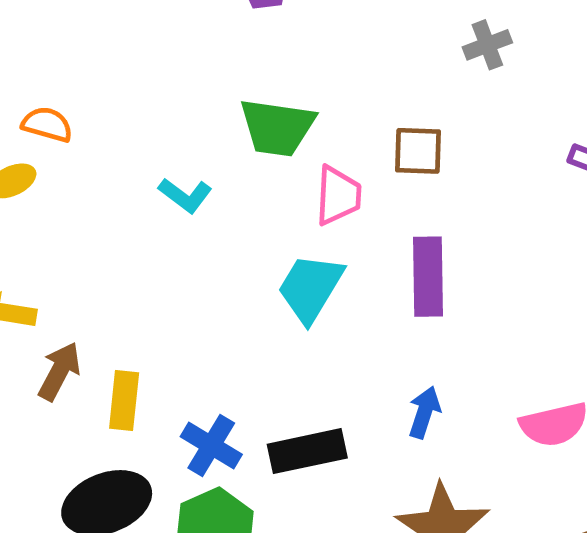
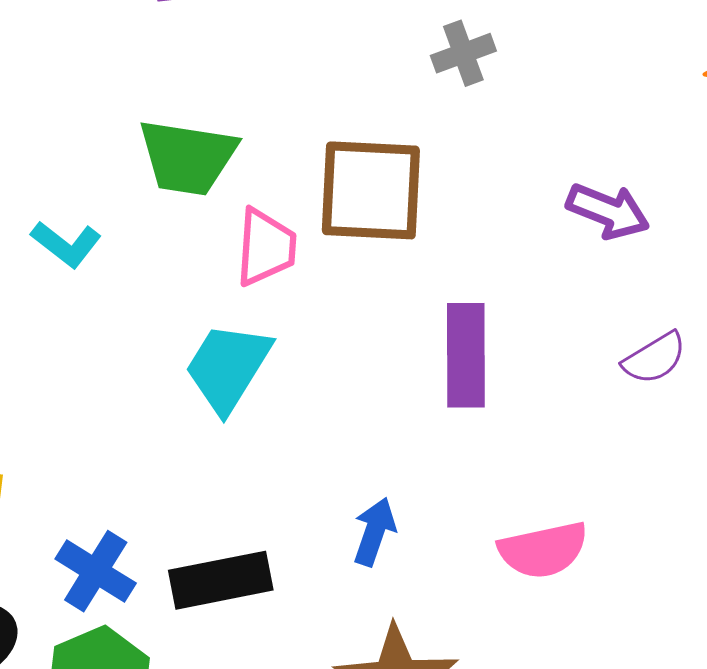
brown square: (418, 151) -> (371, 190), size x1.6
purple rectangle: (428, 277) -> (466, 355), moved

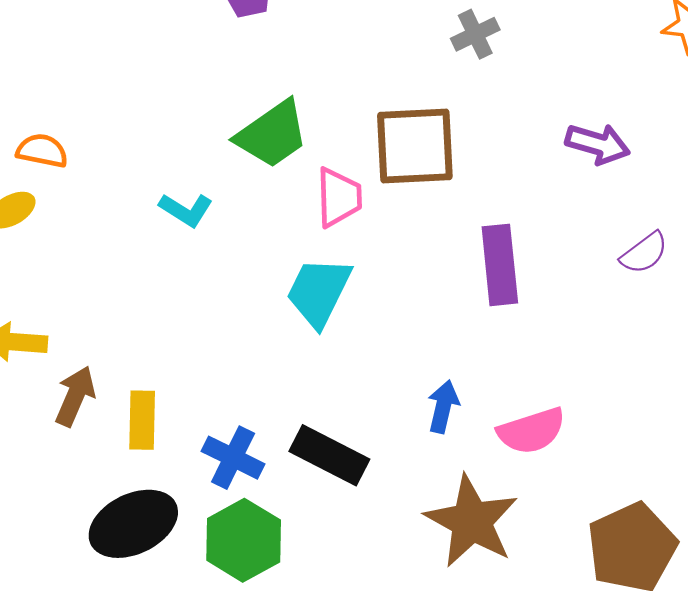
green trapezoid: (188, 157) -> (272, 134), turned -38
pink semicircle: (543, 550) -> (532, 431), moved
black rectangle: (221, 580) -> (329, 455), turned 44

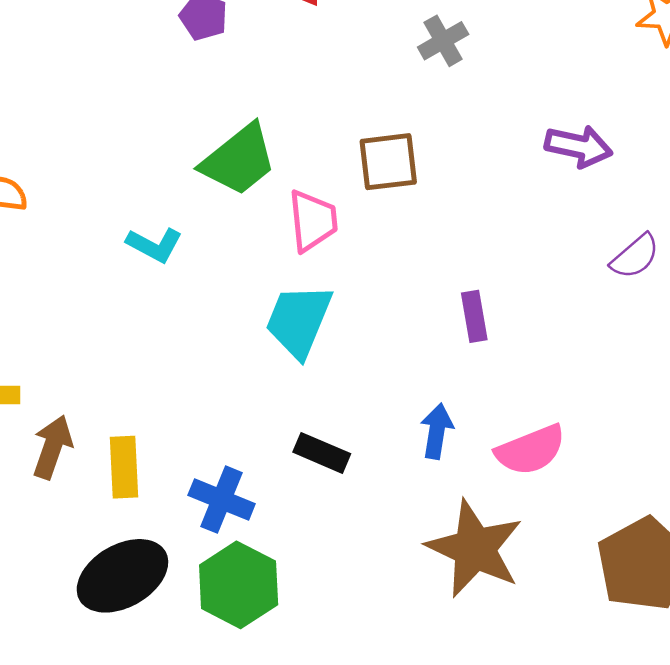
brown square: (415, 146) -> (388, 162), size x0.7
purple rectangle: (500, 265) -> (474, 316), moved, size x0.6
black rectangle: (329, 455) -> (322, 453), moved, size x0.7

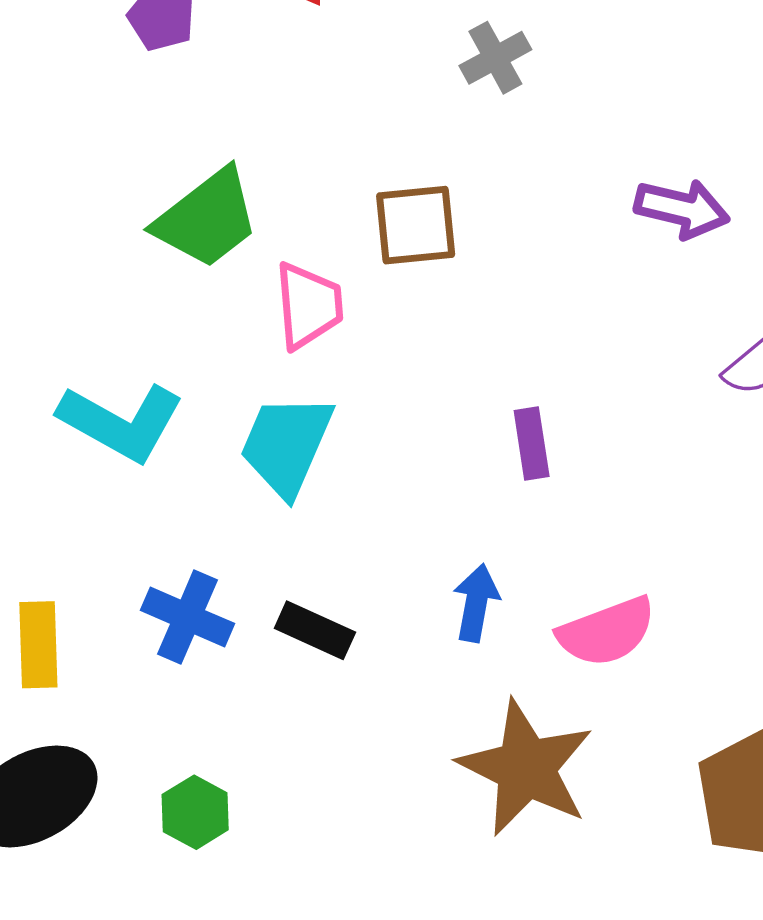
cyan L-shape: (155, 245) -> (121, 422), moved, size x1.6
blue cross: (222, 500) -> (187, 617), moved
green hexagon: (239, 585) -> (195, 812), size x0.6

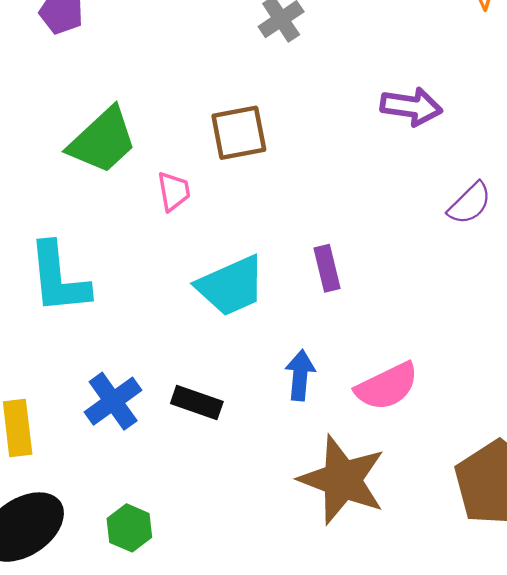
pink trapezoid: (309, 306) -> (174, 191), size x0.7
cyan L-shape: (121, 422) -> (59, 278), turned 60
cyan trapezoid: (286, 445) -> (231, 286), moved, turned -132
blue cross: (187, 617) -> (113, 401), turned 36

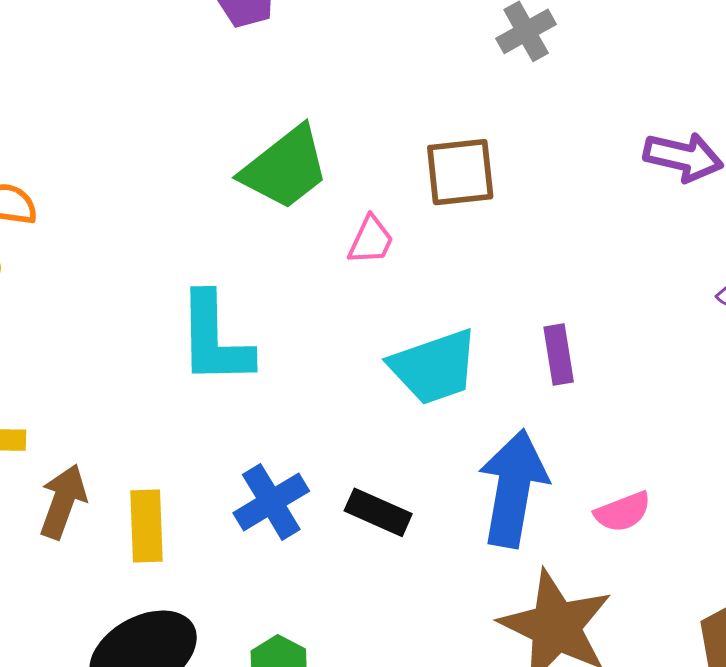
pink trapezoid: (174, 191) -> (371, 240), turned 30
blue arrow: (300, 375) -> (513, 488), size x1.8
pink semicircle: (387, 386) -> (623, 512), size x0.7

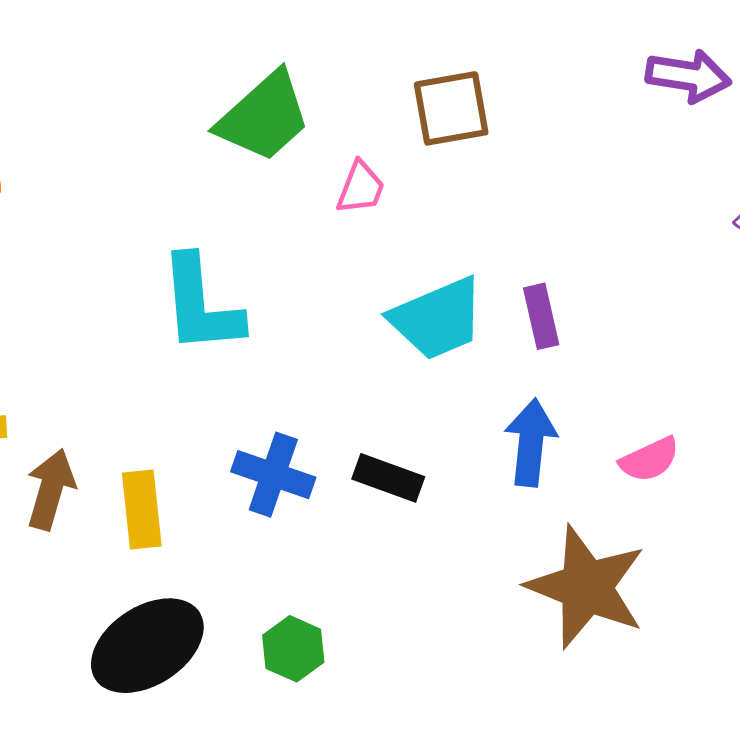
purple rectangle: (559, 355) -> (541, 316), moved
blue arrow: (513, 488) -> (531, 442), size x0.7
blue cross: (271, 502) -> (273, 475), turned -36

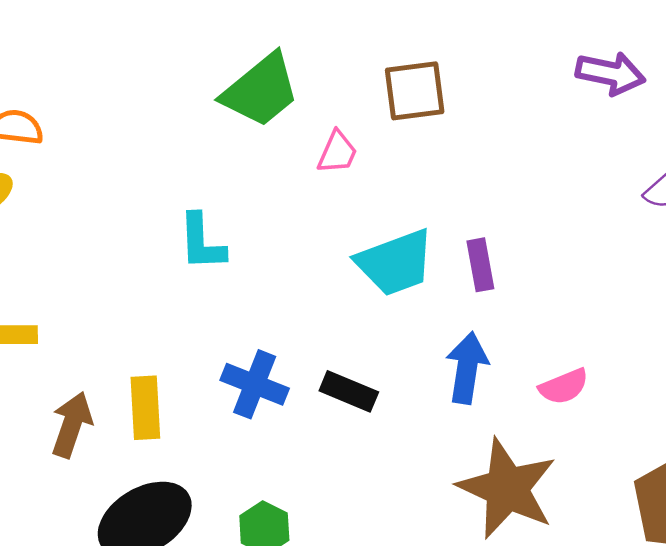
cyan L-shape: (201, 305) -> (202, 242), size x0.7
brown arrow: (51, 489) -> (72, 425), moved

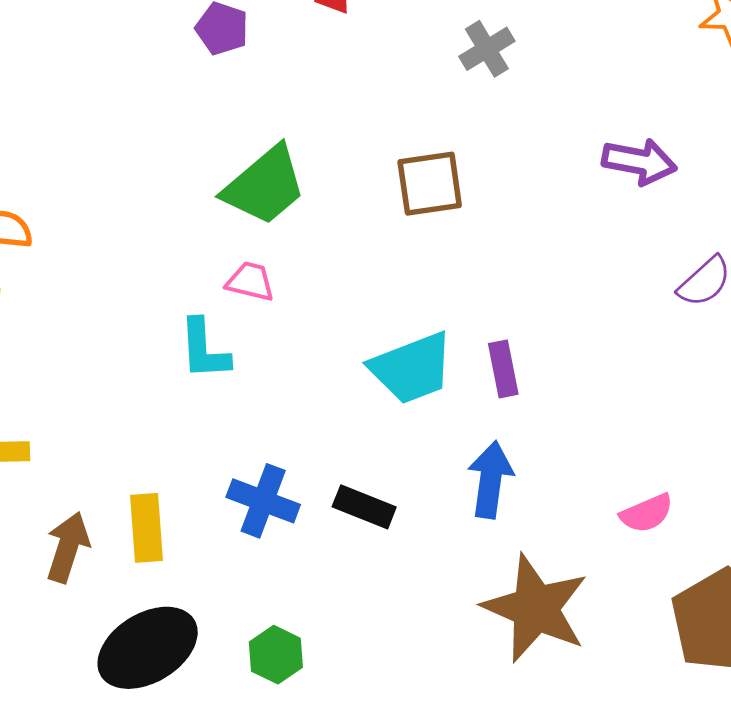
pink trapezoid: (337, 152) -> (250, 282), moved, turned -99
pink semicircle: (564, 386) -> (647, 513), moved

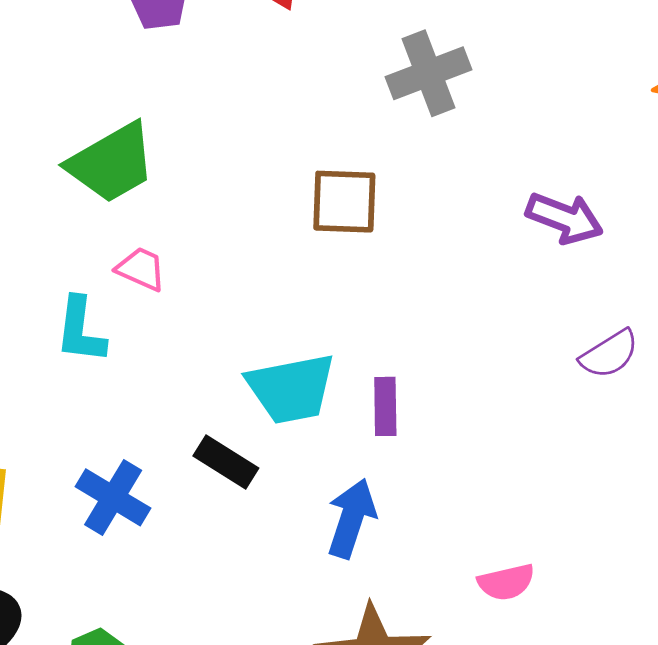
gray cross: (487, 49) -> (429, 73), size x1.4
green trapezoid: (265, 186) -> (112, 163), moved
black rectangle: (364, 507) -> (226, 462), moved

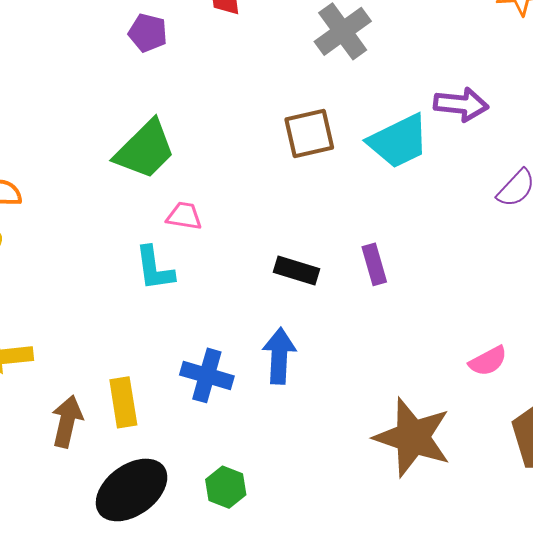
cyan trapezoid: (291, 388) -> (399, 141), moved
black rectangle: (226, 462) -> (296, 271), moved
blue arrow: (351, 518) -> (279, 356), moved

